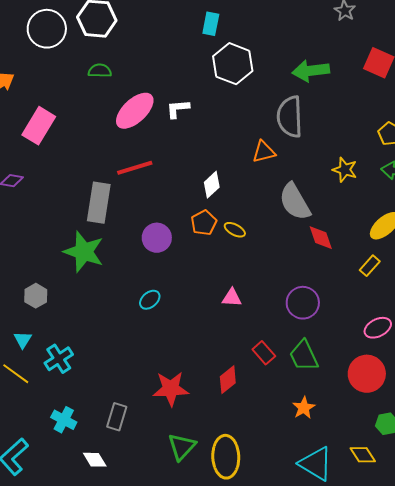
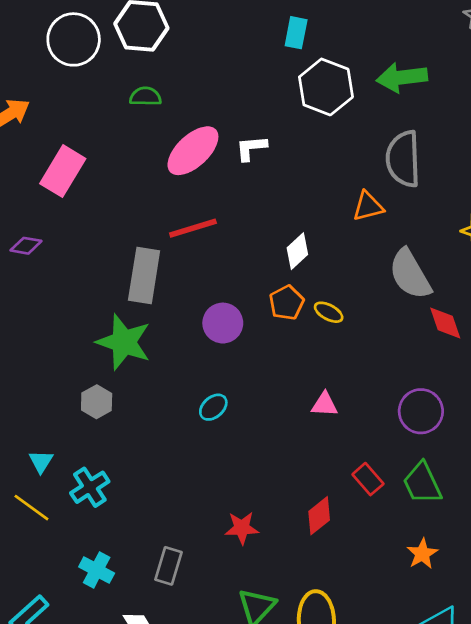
green arrow: (311, 71) -> (402, 77), moved
gray hexagon: (36, 296) -> (97, 402), moved
red star: (171, 389) -> (242, 528), size x0.7

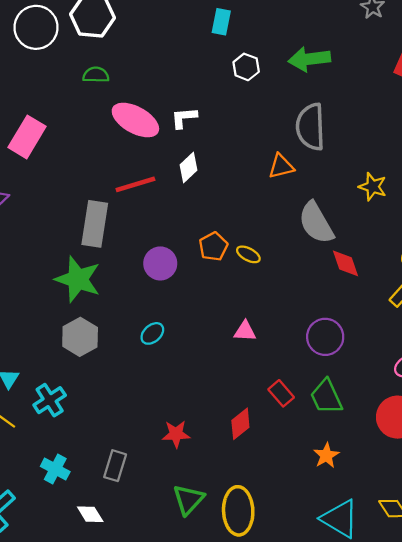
white hexagon: (326, 87) -> (246, 67), size x0.6
pink ellipse: (193, 151) -> (135, 120), turned 72
white diamond: (297, 251) -> (188, 167), moved
gray hexagon: (97, 402) -> (80, 337), moved, size x1.4

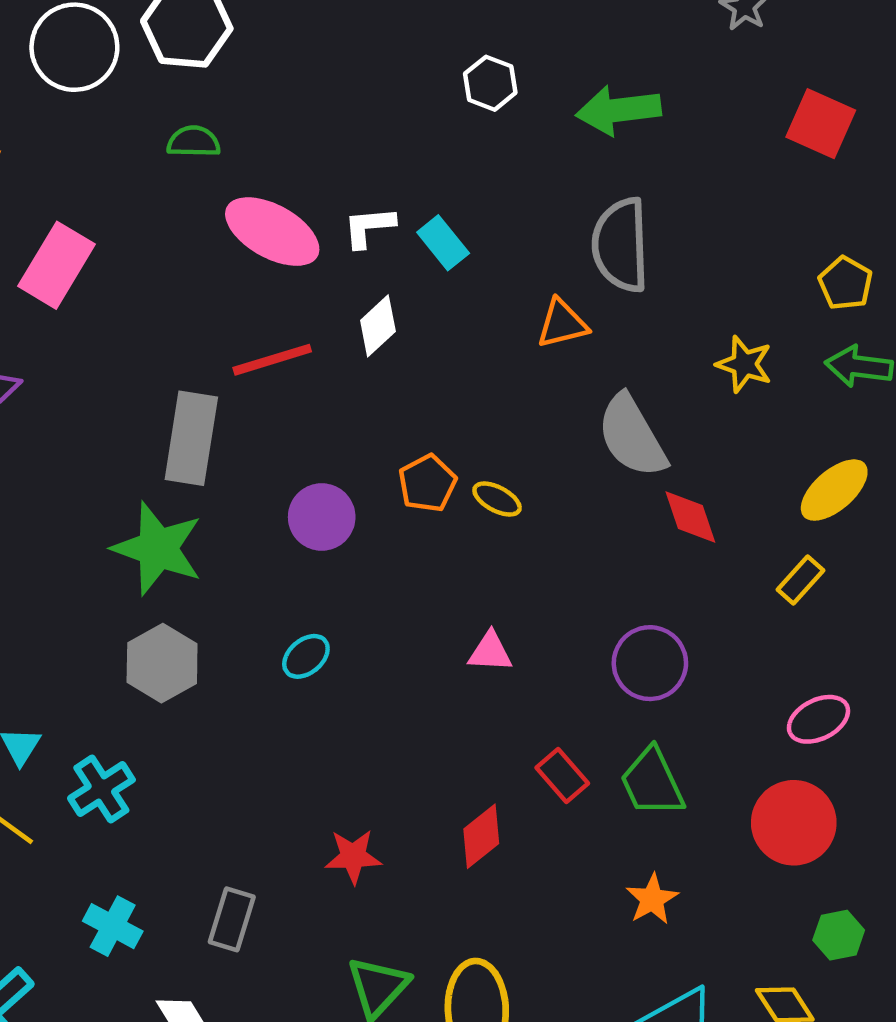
cyan rectangle: (221, 22) -> (443, 243), moved, turned -50
white hexagon: (246, 67) -> (490, 83), moved

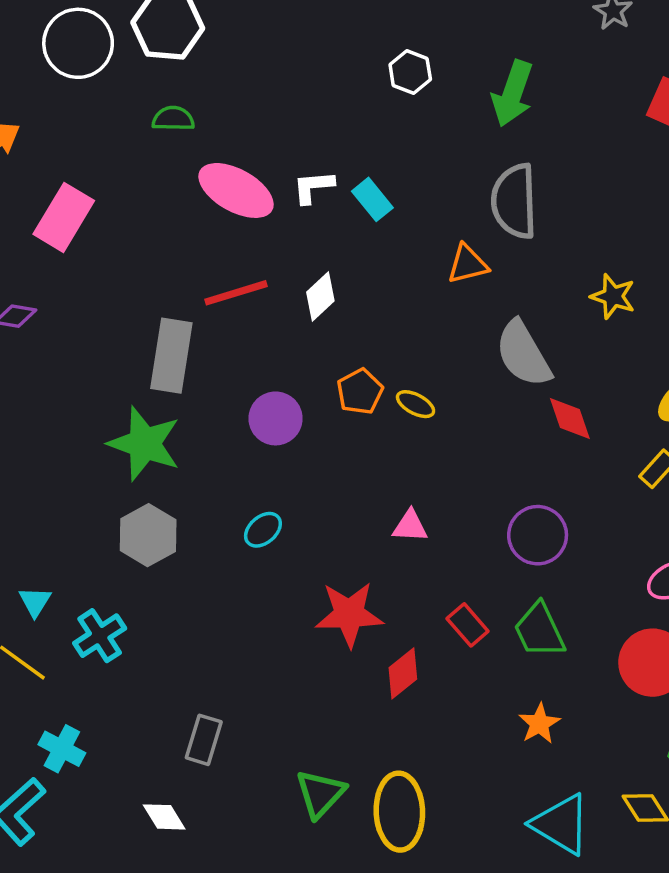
green arrow: (618, 110) -> (512, 94), turned -64
white diamond: (378, 326) -> (320, 296), moved
red star: (353, 856) -> (349, 614), moved, size x1.5
cyan cross: (113, 926) -> (62, 749), moved

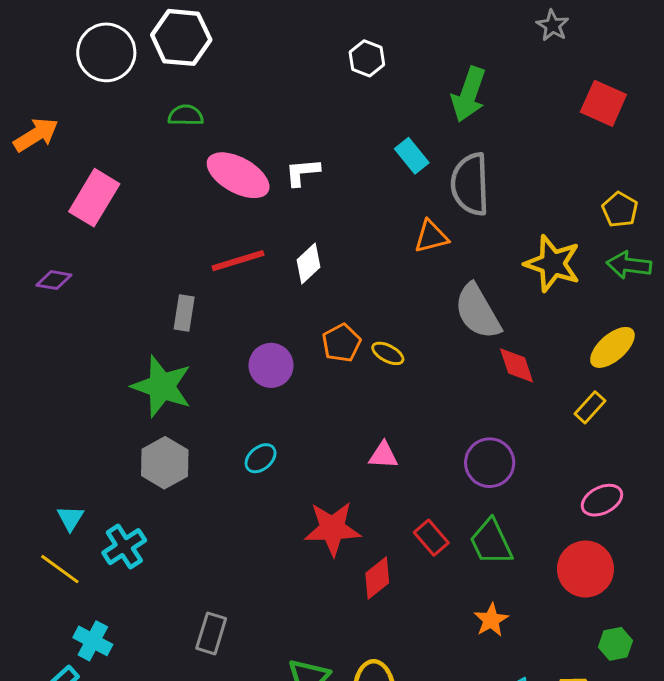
white hexagon: (410, 72) -> (367, 58), moved
cyan rectangle: (372, 199) -> (412, 156), moved
yellow star: (613, 296) -> (553, 264), size x1.5
gray rectangle: (171, 356) -> (184, 313), size x0.6

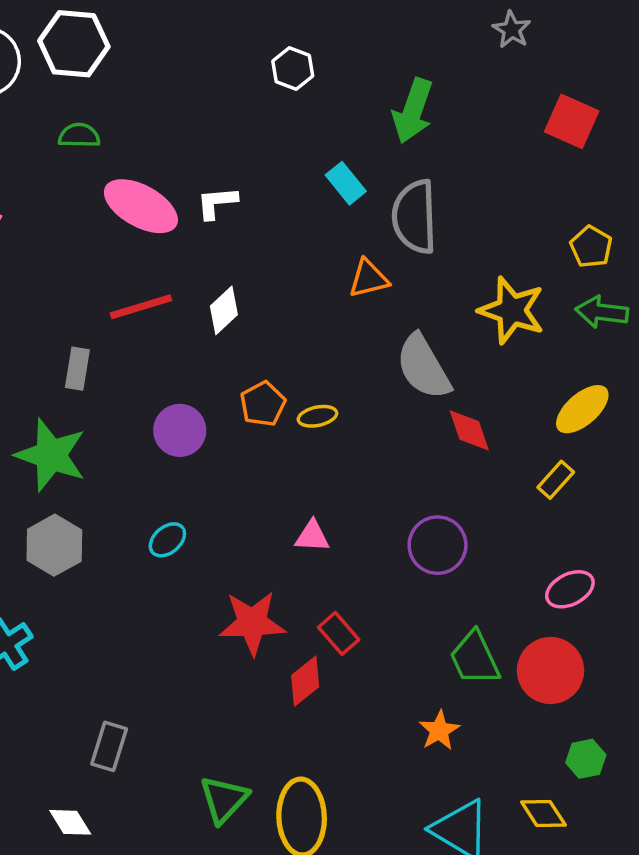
yellow ellipse: (388, 353) -> (317, 416), turned -40
red rectangle: (431, 538) -> (339, 633), moved
green trapezoid: (491, 542) -> (475, 658), moved

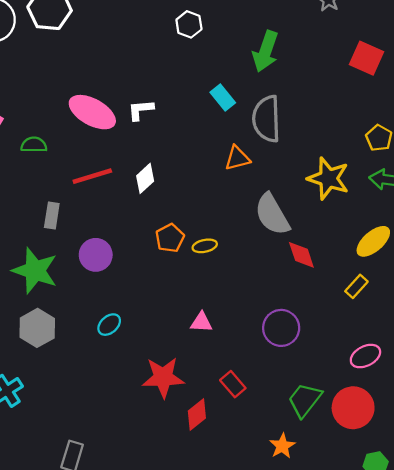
green semicircle: (79, 136) -> (34, 145), moved
purple circle: (180, 430) -> (96, 255), moved
red rectangle: (339, 633) -> (233, 384), moved
green trapezoid: (475, 658) -> (305, 400), turned 63

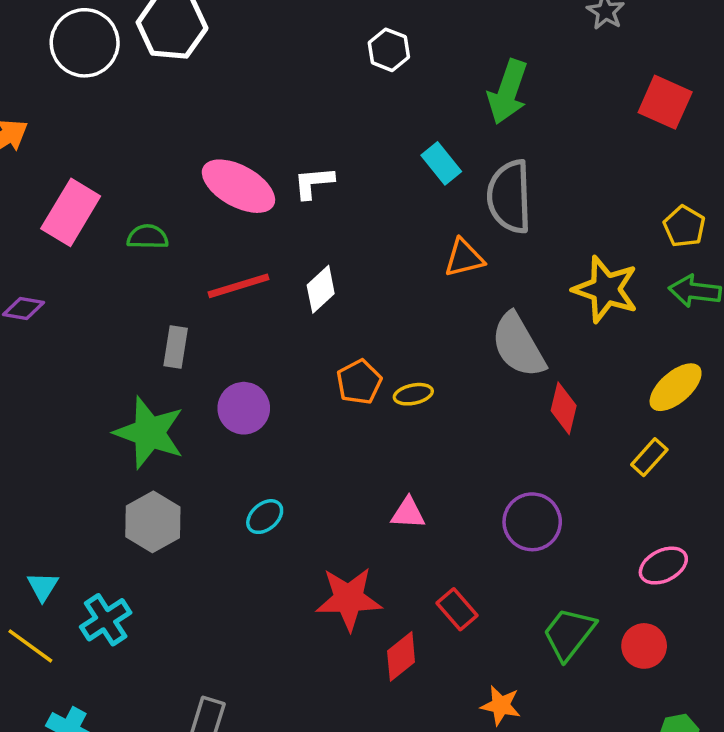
red diamond: (301, 255) -> (564, 408), turned 32
red circle: (353, 408) -> (644, 646), size x0.7
orange star: (282, 446) -> (501, 705), moved, turned -30

